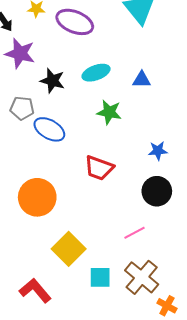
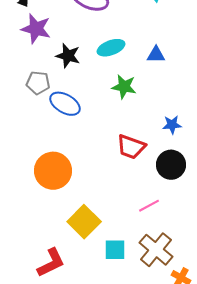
red trapezoid: (99, 168) -> (131, 147), moved
red L-shape: (35, 291) -> (51, 263), turned 104

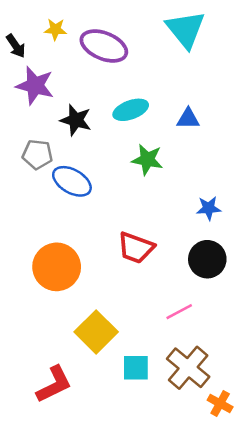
red trapezoid: (131, 147) -> (136, 248), moved

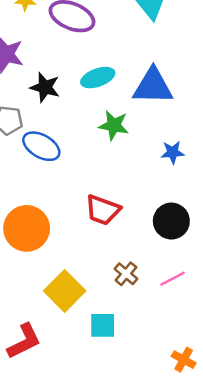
blue triangle: (188, 119) -> (153, 86), size x1.8
blue star: (209, 208) -> (173, 152), moved
pink line: (179, 312) -> (173, 279), moved
brown cross: (188, 368) -> (126, 274), moved, size x0.6

